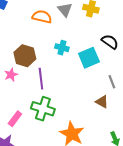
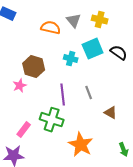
cyan square: (89, 58) -> (93, 49), moved
purple line: (41, 79) -> (63, 95), moved
gray line: (112, 82) -> (89, 93), moved

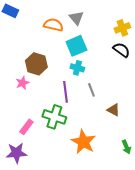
yellow cross: (100, 20) -> (122, 28), moved, turned -35
cyan square: (93, 49) -> (76, 46), moved
cyan cross: (71, 59) -> (77, 68), moved

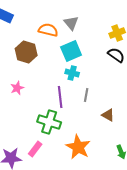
brown hexagon: (36, 64) -> (26, 52), moved
gray line: (91, 90) -> (86, 95), turned 32
pink rectangle: (26, 127) -> (35, 149), moved

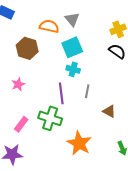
pink rectangle: (35, 149) -> (21, 124), moved

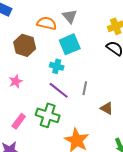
cyan cross: (73, 69) -> (57, 66), moved
purple line: (61, 93) -> (59, 90), turned -45

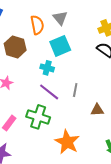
orange semicircle: (47, 23) -> (37, 25), turned 66
brown triangle: (107, 108) -> (97, 110), turned -32

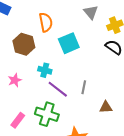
gray triangle: (60, 18) -> (91, 12), moved
cyan cross: (47, 68) -> (45, 70), moved

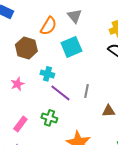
gray triangle: (91, 12) -> (74, 16), moved
orange semicircle: (46, 22) -> (48, 26), turned 42
green cross: (47, 114) -> (49, 118), size x0.7

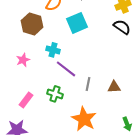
gray line: (86, 91) -> (88, 84), moved

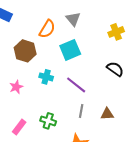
black semicircle: (122, 27) -> (115, 69), moved
purple line: (66, 69) -> (76, 85), moved

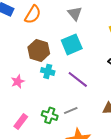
orange semicircle: (47, 29) -> (33, 14), moved
brown hexagon: (25, 51) -> (39, 50), moved
gray line: (81, 111) -> (71, 110), moved, turned 56

